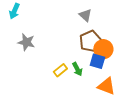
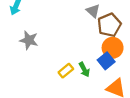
brown pentagon: (90, 41) -> (109, 25), moved
blue square: (97, 61) -> (106, 61), turned 35

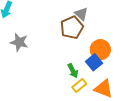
brown pentagon: (109, 25) -> (72, 28), moved
yellow rectangle: (66, 71) -> (79, 86), moved

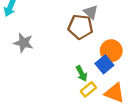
brown pentagon: (72, 28) -> (80, 27), turned 30

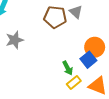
brown pentagon: (80, 27) -> (55, 17), moved
gray star: (24, 43) -> (15, 40), turned -30

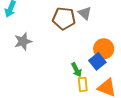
yellow rectangle: (74, 83) -> (83, 84), turned -56

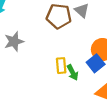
yellow rectangle: (83, 84) -> (61, 66), moved

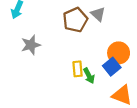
brown pentagon: (59, 16) -> (75, 20), turned -30

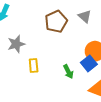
gray triangle: (98, 14) -> (85, 16), moved
yellow rectangle: (78, 69) -> (34, 65), moved

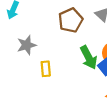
green arrow: (68, 72) -> (89, 57), moved, size x1.5

